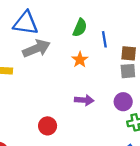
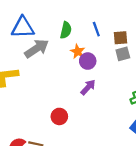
green semicircle: (80, 28) -> (66, 30), moved
purple arrow: (84, 100) -> (88, 87), turned -42
purple circle: (123, 102) -> (88, 61), moved

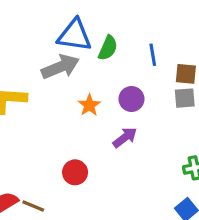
blue triangle: (23, 27) -> (75, 35), moved
orange star: (78, 51) -> (89, 105), moved

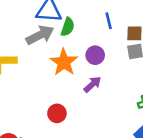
green semicircle: (108, 48) -> (68, 27), moved
orange star: (89, 105) -> (64, 62), size x1.6

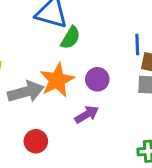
blue line: (109, 21) -> (137, 44), moved
gray arrow: (40, 35) -> (26, 92), moved

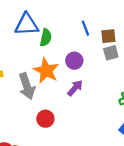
blue line: (137, 44) -> (85, 28), moved
gray arrow: (26, 92) -> (27, 86), turned 105

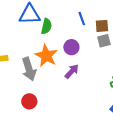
red circle: (45, 119) -> (29, 101), moved

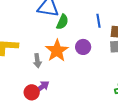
gray arrow: (29, 69) -> (37, 61), size x0.6
purple arrow: (72, 71) -> (42, 87), moved

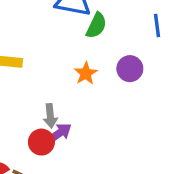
orange star: (57, 51) -> (86, 73), size x0.6
gray arrow: (37, 61) -> (50, 116), moved

